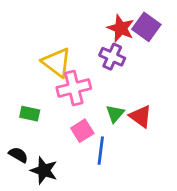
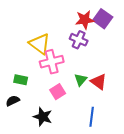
red star: (121, 28) -> (85, 20), turned -30
blue line: (101, 151) -> (92, 117), moved
black semicircle: (18, 155) -> (13, 101), moved, turned -56
black star: (44, 170) -> (43, 117), moved

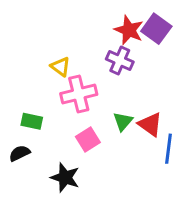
red star: (85, 20) -> (129, 30), turned 30
yellow triangle: (40, 44) -> (61, 67), size x0.6
blue line: (92, 117) -> (168, 149), moved

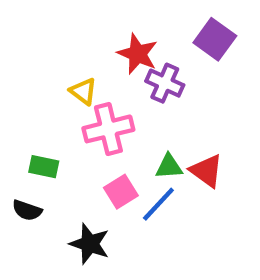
red star: (129, 30) -> (138, 54), moved
green triangle: (123, 121) -> (169, 167), turned 45
blue line: (168, 149) -> (158, 204), moved, turned 36
black semicircle: (20, 153) -> (27, 210), turned -135

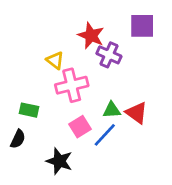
purple square: (215, 39) -> (142, 26), turned -36
black semicircle: (27, 210) -> (18, 139), turned -84

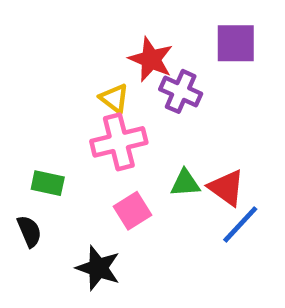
yellow triangle: (55, 60) -> (114, 98), moved
blue line: (105, 135) -> (240, 224), moved
black semicircle: (18, 139) -> (29, 231), turned -48

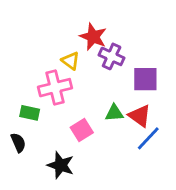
purple square: (236, 43) -> (145, 79), moved
pink cross: (119, 142) -> (55, 88), moved

